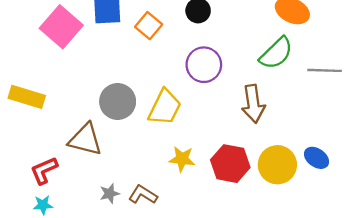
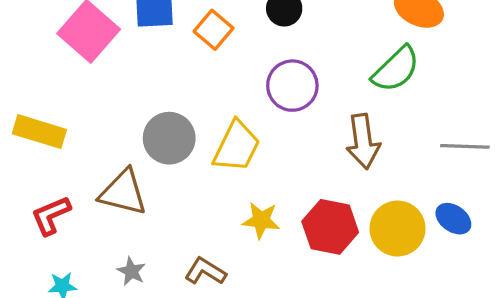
gray line: (325, 70) -> (465, 146), moved
red L-shape: (44, 170) -> (51, 215), moved
gray star: (110, 193) -> (131, 271), moved, turned -30

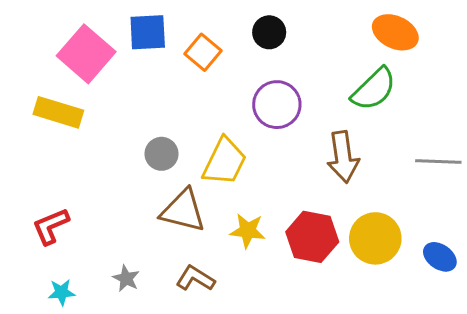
yellow rectangle: (39, 132) -> (58, 112), moved
gray circle: (169, 138) -> (162, 154), size x0.7
brown triangle: (123, 192) -> (183, 211), moved
blue ellipse: (453, 219) -> (440, 257), moved

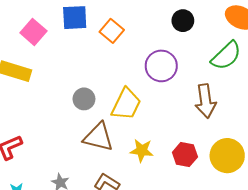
black circle: (269, 32) -> (183, 21), moved
pink square: (86, 54) -> (33, 32), size x0.7
red hexagon: (312, 237) -> (185, 155), size x0.7

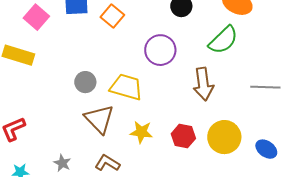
yellow trapezoid: (126, 104) -> (126, 87), turned -100
brown triangle: (98, 137) -> (99, 119), turned 32

